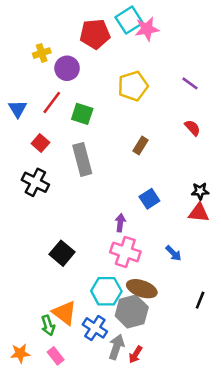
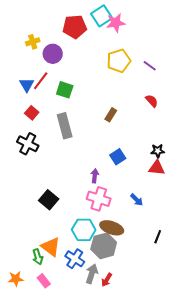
yellow pentagon: (133, 86) -> (119, 61), moved
blue triangle: (18, 109) -> (27, 85), moved

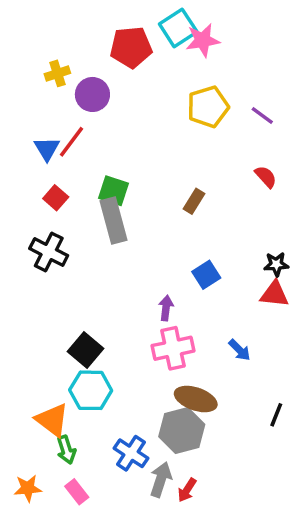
green square: (65, 90) -> (113, 191), moved
pink cross: (99, 199) -> (173, 348), turned -30
cyan hexagon: (84, 230) -> (91, 390), moved
orange triangle: (51, 247) -> (52, 420), moved

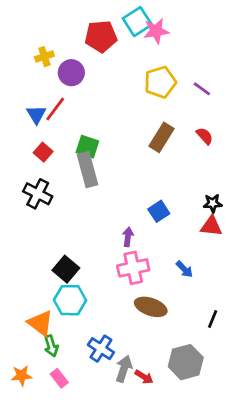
brown rectangle: (194, 201) -> (162, 137), moved, size x1.5
gray hexagon: (182, 431) -> (186, 362), moved
red arrow: (187, 490) -> (144, 377), turned -90

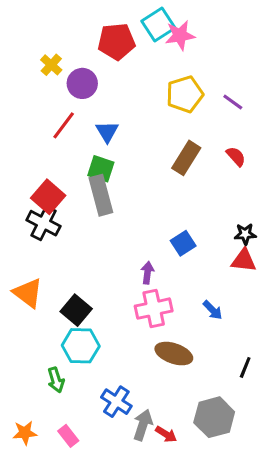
yellow cross: (44, 57) -> (51, 65), turned -30
blue triangle: (36, 114) -> (107, 132), moved
red square: (43, 152) -> (48, 197), moved, size x1.5
orange triangle: (40, 323) -> (28, 293), moved
green arrow: (51, 346) -> (56, 380), moved

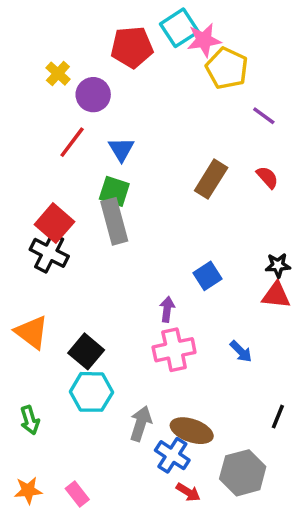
yellow pentagon: (185, 94) -> (227, 68), moved, turned -30
brown ellipse: (174, 354) -> (192, 431), moved
green arrow: (56, 380) -> (30, 420), moved
blue cross: (116, 402) -> (172, 455), moved
gray arrow: (143, 425) -> (141, 424), moved

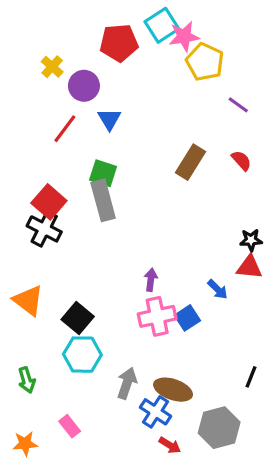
blue triangle: (121, 149) -> (109, 119), moved
blue square: (208, 276) -> (187, 318), moved
blue arrow: (241, 351) -> (218, 289), moved
pink rectangle: (77, 494) -> (70, 426), moved

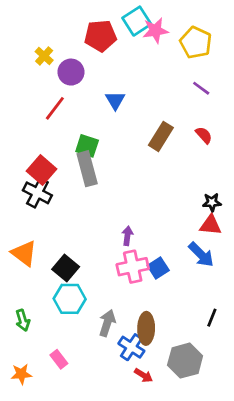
yellow pentagon: (205, 62) -> (196, 43), moved
blue triangle: (109, 119) -> (115, 100), moved
blue arrow: (218, 289) -> (201, 255), moved, size x1.5
brown ellipse: (173, 390) -> (146, 328), turned 72

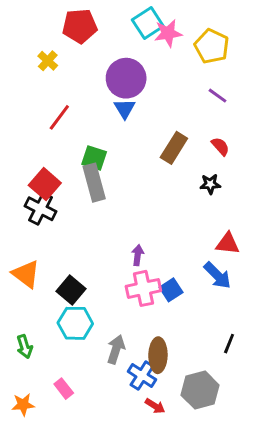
red pentagon: (100, 36) -> (80, 26), moved
purple circle: (71, 72) -> (126, 78), moved, size x1.4
black star: (212, 202) -> (210, 184), moved

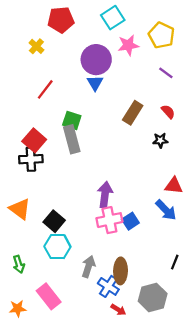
pink star: (168, 33) -> (128, 45), moved
black cross: (40, 209) -> (31, 159), turned -30
purple arrow: (138, 255) -> (105, 195), size x1.6
pink rectangle: (64, 389) -> (49, 296), size x1.6

